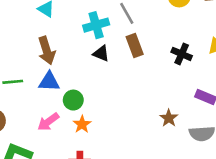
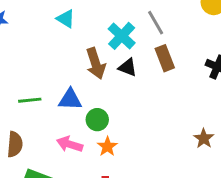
cyan cross: (96, 25) -> (122, 36), turned -30
brown arrow: (47, 51) -> (96, 63), moved
pink arrow: (48, 122) -> (70, 144), turned 55

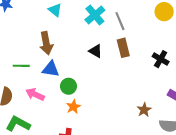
cyan cross: (122, 36) -> (95, 15), moved
brown arrow: (96, 63) -> (46, 43), moved
pink arrow: (70, 144) -> (35, 94), moved

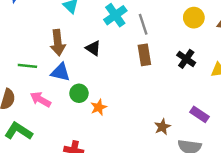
black triangle: (95, 51) -> (93, 48), moved
black cross: (161, 59) -> (186, 59), moved
orange star: (73, 107) -> (99, 107), moved

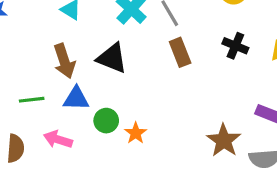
black triangle: (93, 48) -> (112, 58), size x1.5
brown star: (162, 127) -> (224, 140), size x1.5

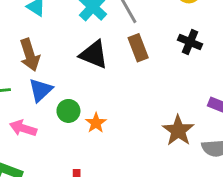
black triangle: (112, 58) -> (94, 54), moved
blue triangle: (76, 99) -> (41, 90), turned -45

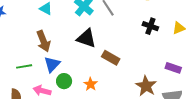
brown rectangle: (138, 48) -> (111, 58), moved, turned -36
green circle: (68, 111) -> (64, 81), moved

